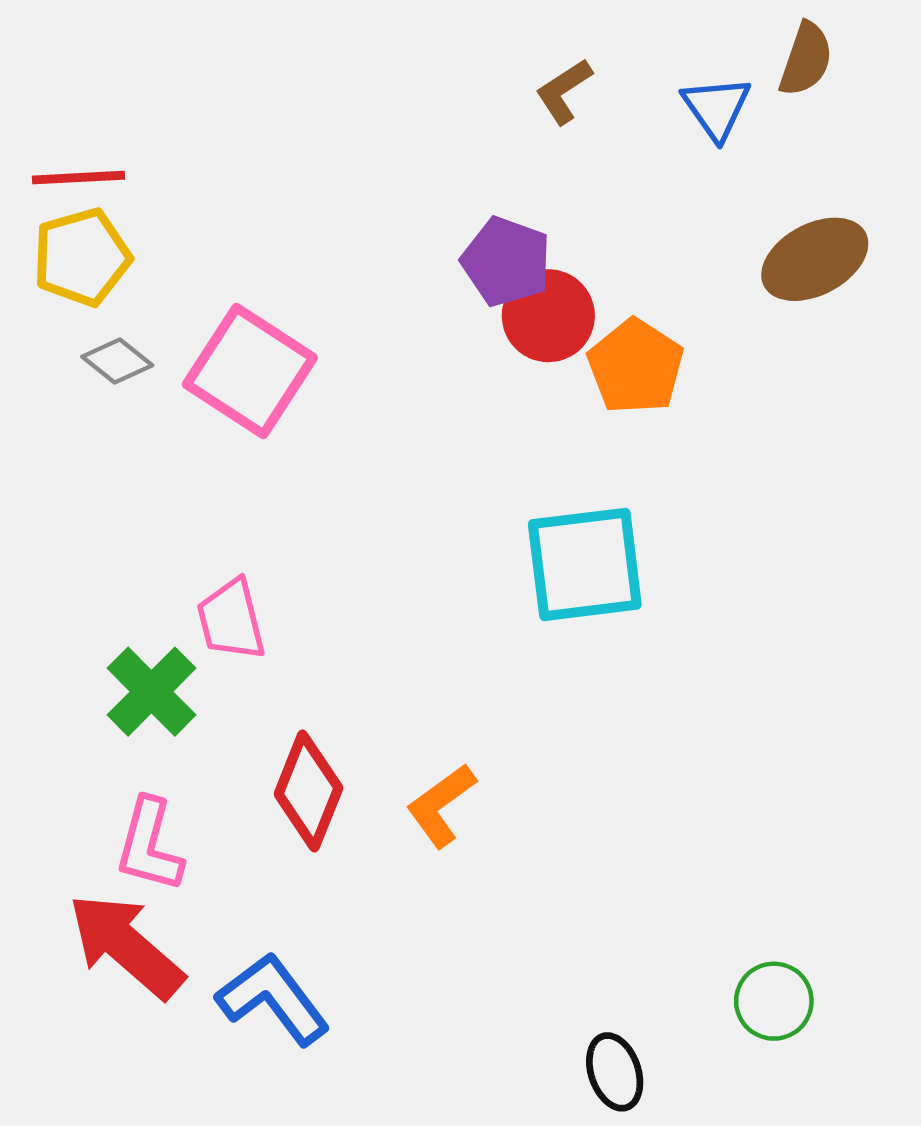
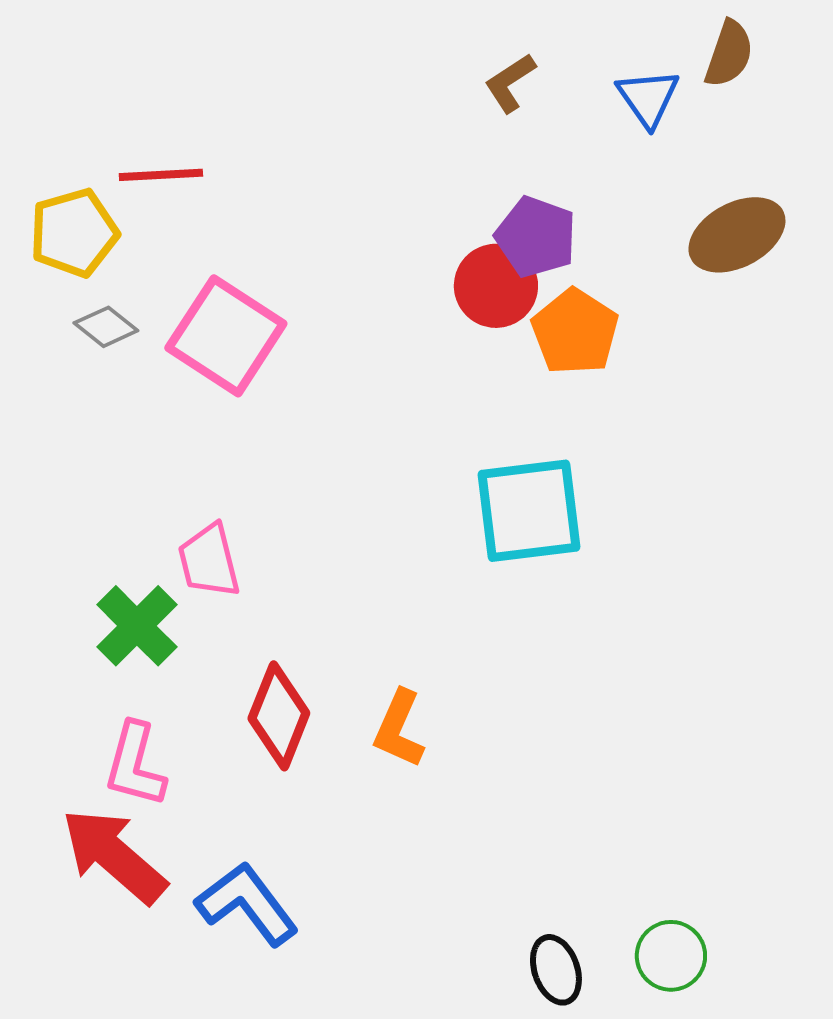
red line: (78, 178) -> (161, 175), moved
purple pentagon: (506, 262) -> (536, 237), moved
orange L-shape: (441, 805) -> (399, 729), turned -30
green circle: (774, 1001) -> (671, 956), moved

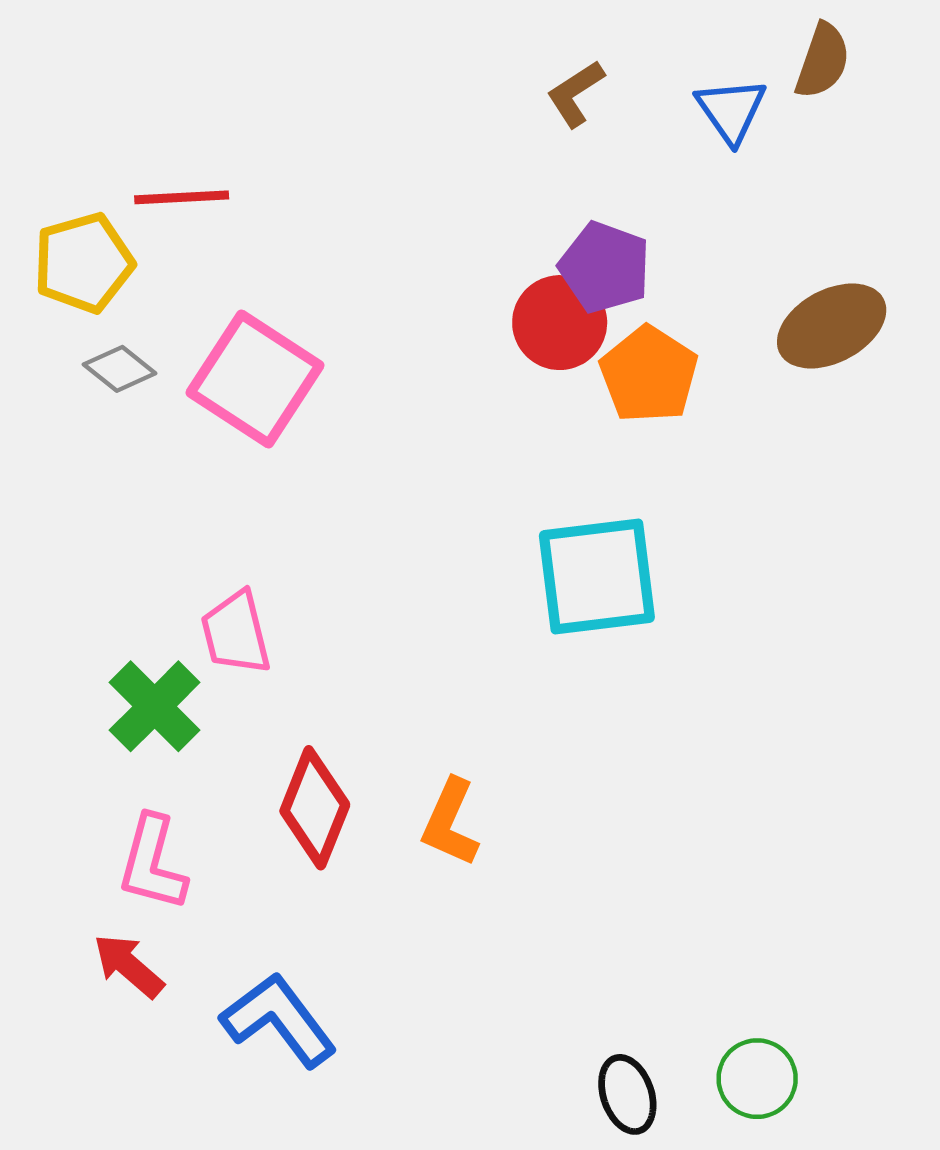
brown ellipse: (737, 235) -> (832, 326), moved
red arrow: (114, 856) -> (129, 966), size x0.6

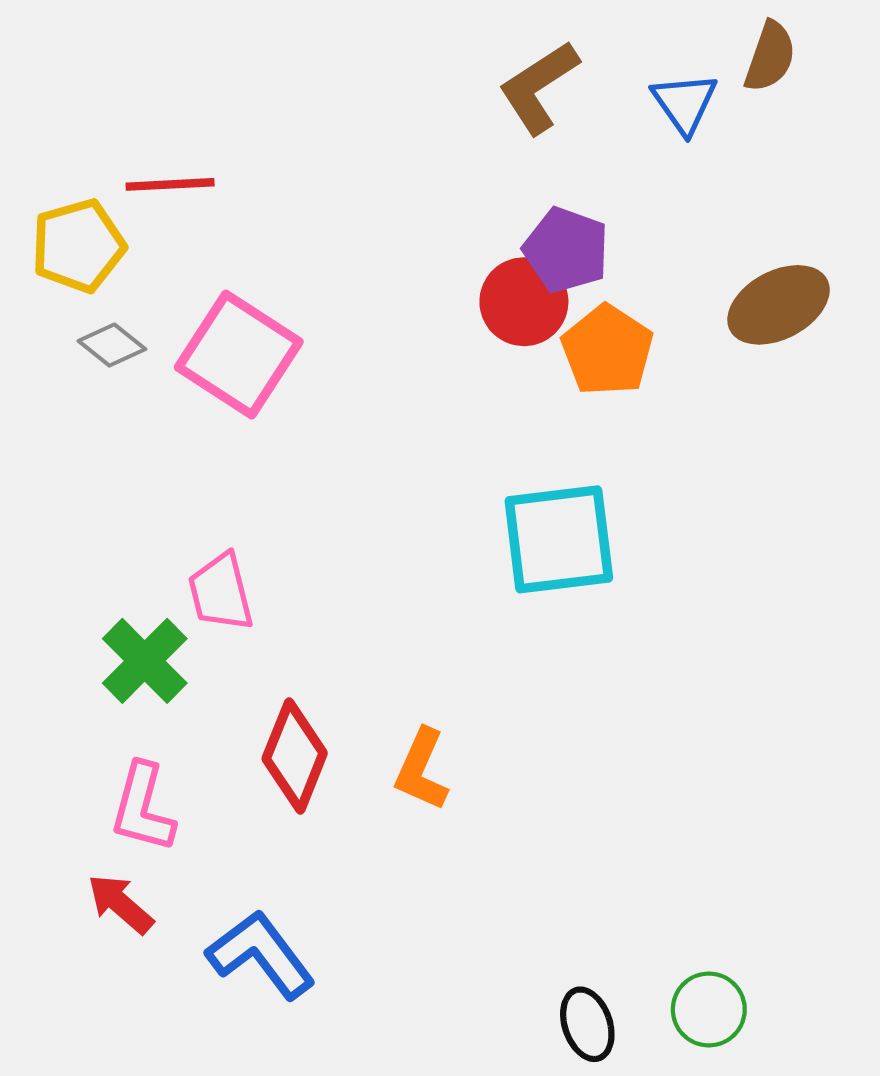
brown L-shape: (575, 94) -> (539, 87), size x1.5

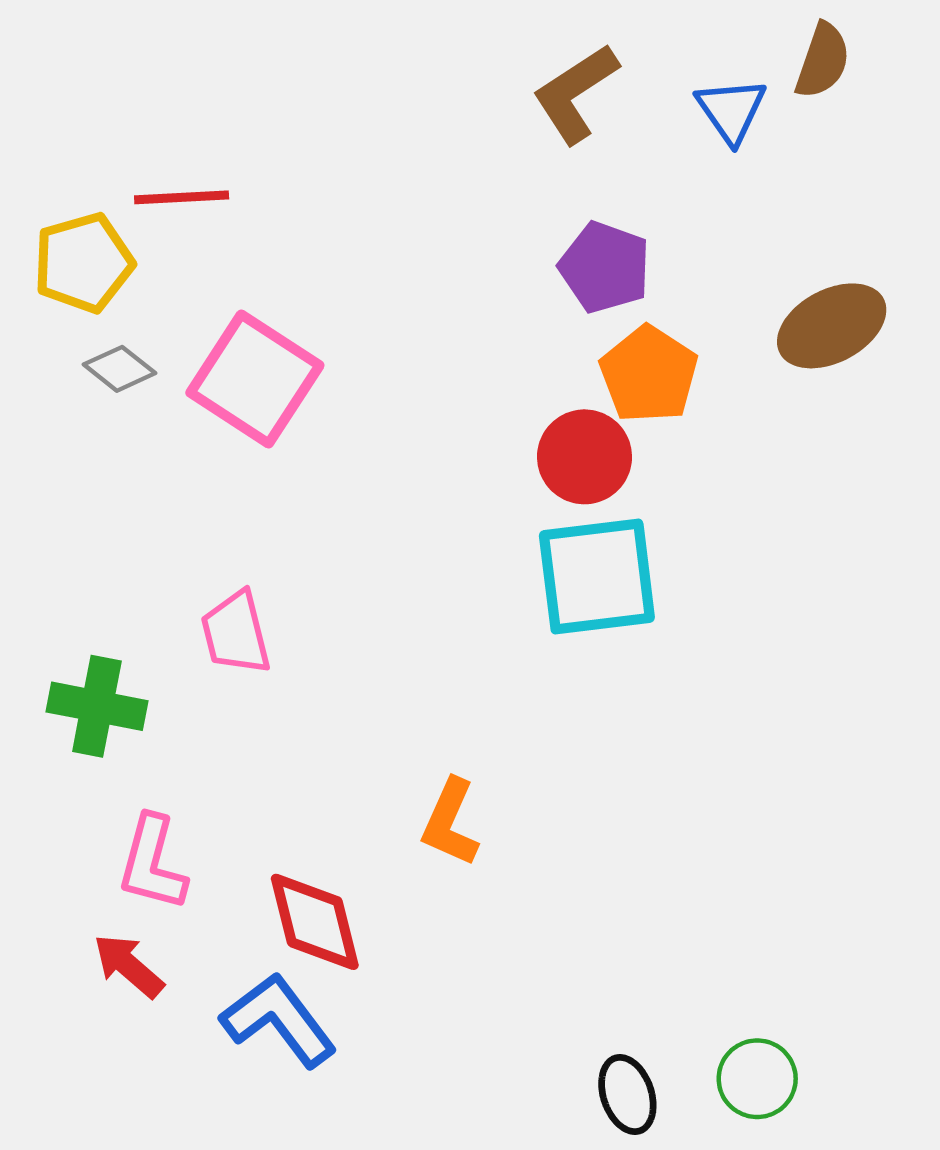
red circle: (524, 302) -> (584, 457), moved
green cross: (145, 661) -> (97, 706), moved, turned -34
red diamond: (295, 756) -> (315, 922), moved, turned -36

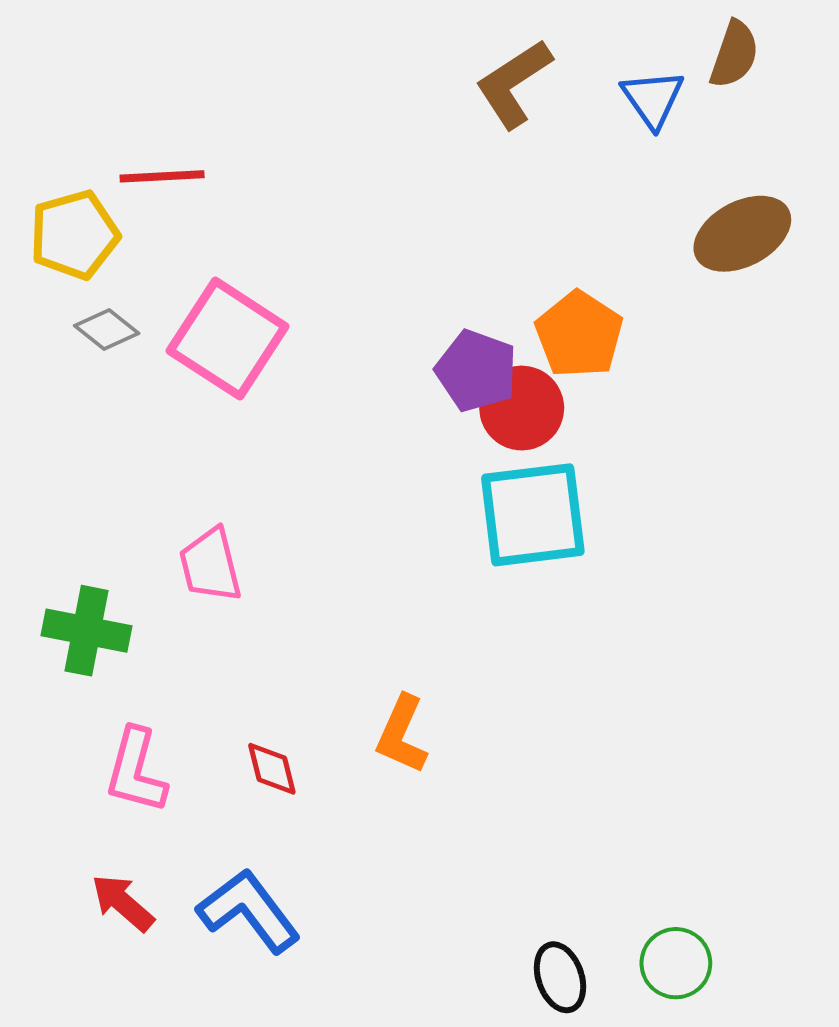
purple pentagon: (605, 267) -> (476, 371), moved
brown ellipse: (832, 326) -> (742, 234), moved
red diamond: (315, 922) -> (272, 769), moved, size x0.6
red arrow: (129, 966) -> (123, 903), moved

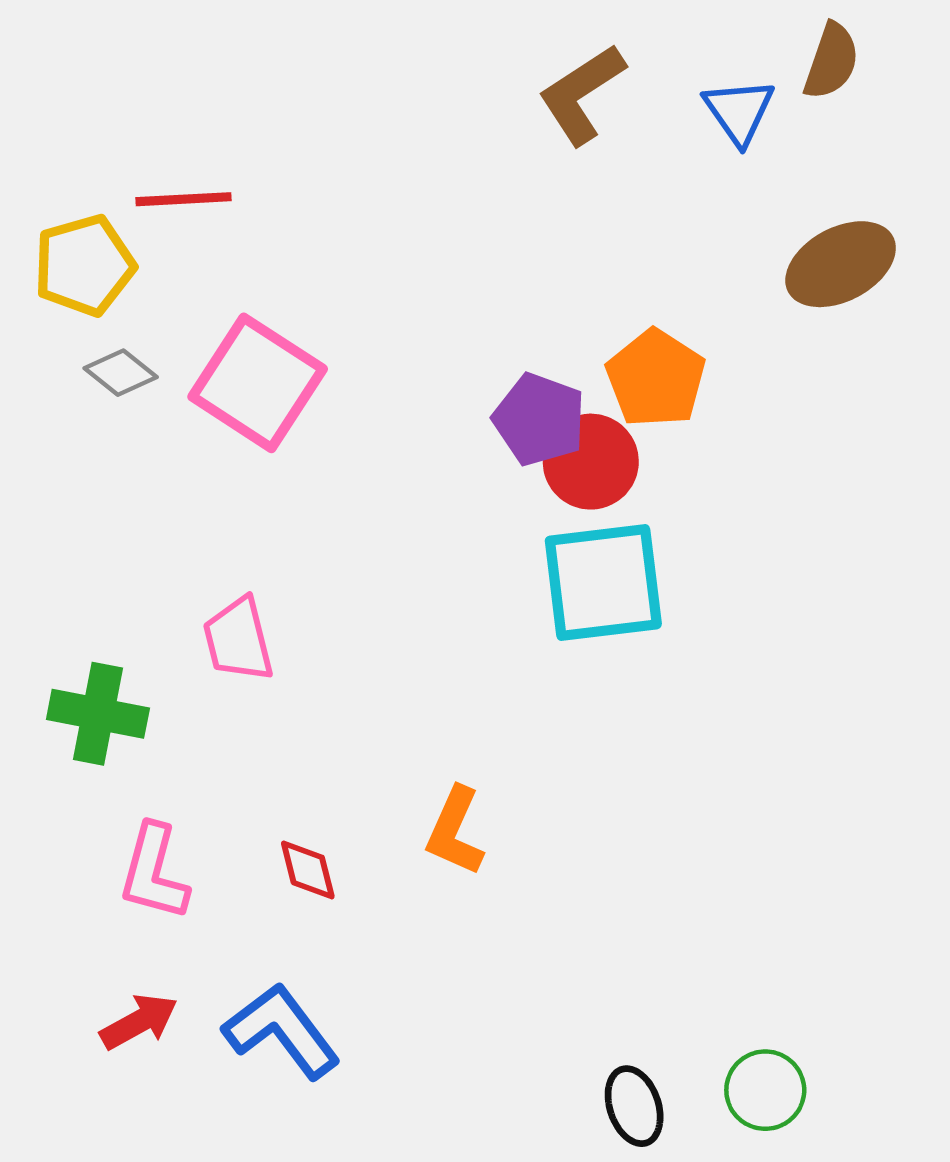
red arrow: (123, 903) -> (139, 1022), turned 110

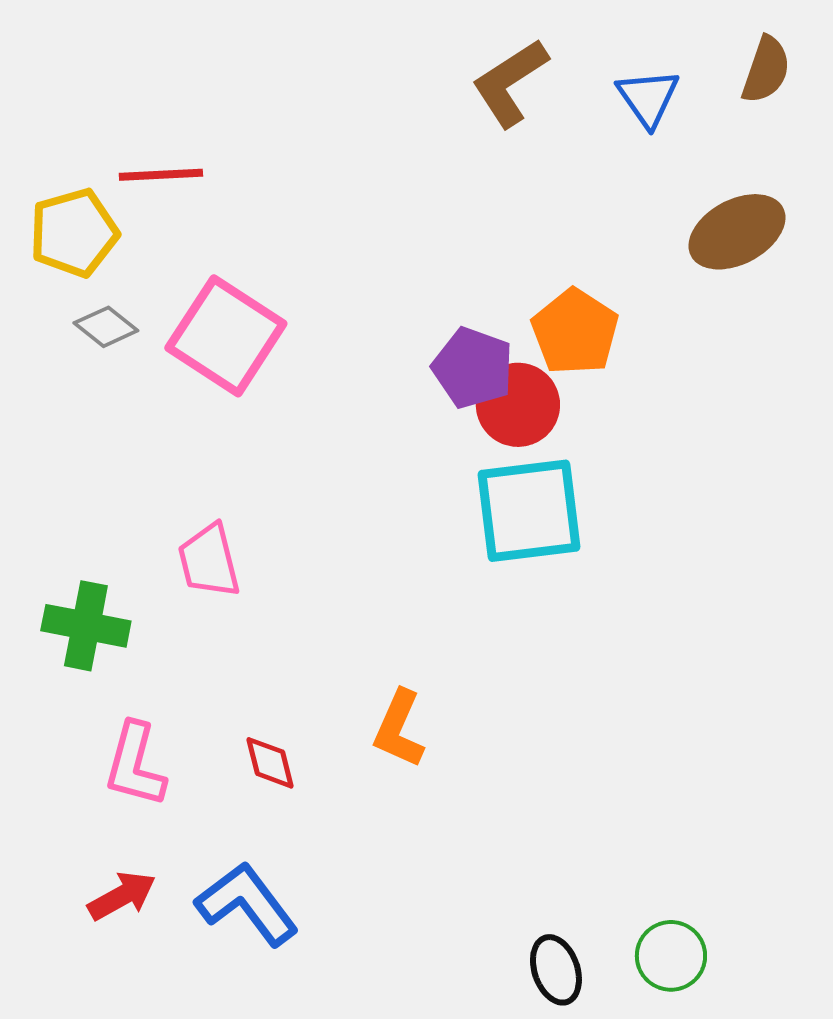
brown semicircle: (831, 61) -> (766, 70), moved

